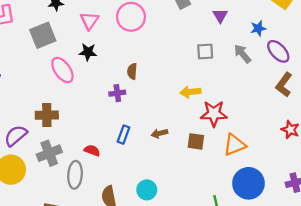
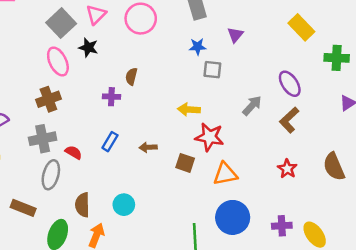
blue star: (258, 28) -> (198, 47), moved
gray square: (43, 35) -> (61, 23), moved, turned -32
gray arrow: (242, 54) -> (252, 106), moved, turned 72
brown cross: (47, 115) -> (48, 99), moved, turned -30
gray cross: (49, 153) -> (43, 139), moved

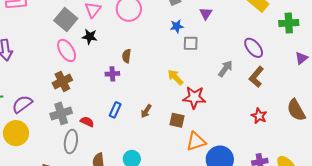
yellow arrow: (189, 109) -> (175, 77), turned 48
brown arrow: (148, 147) -> (146, 111), turned -48
orange triangle: (225, 174) -> (196, 141), moved

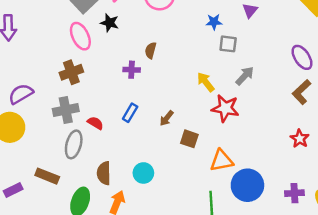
gray arrow: (225, 69) -> (245, 76), moved
brown square: (177, 120) -> (189, 139), moved

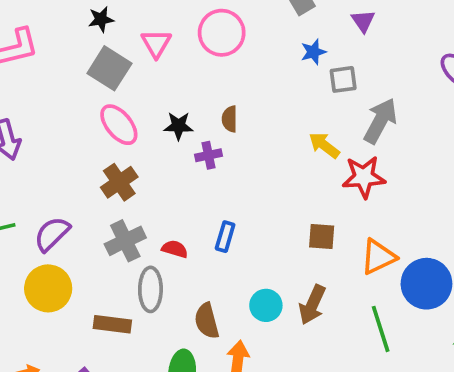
black star: (110, 23) -> (179, 126), moved
gray arrow: (245, 76) -> (380, 121), size x1.4
blue rectangle: (130, 113) -> (225, 237), moved
brown arrow: (167, 118) -> (312, 305), moved, size x1.5
brown rectangle: (47, 176) -> (112, 324), moved

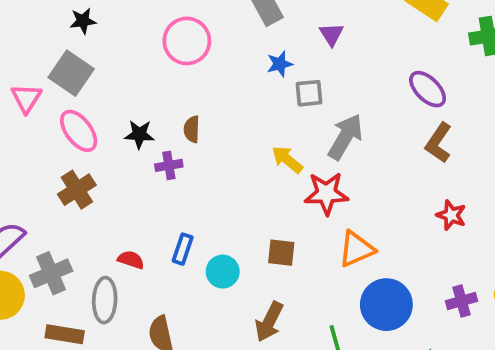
black star: (101, 19) -> (83, 21), moved
pink triangle: (156, 43) -> (26, 98), moved
gray cross: (125, 241) -> (51, 273), moved
orange triangle: (378, 257) -> (356, 249), moved
cyan circle: (266, 305) -> (223, 272), moved

